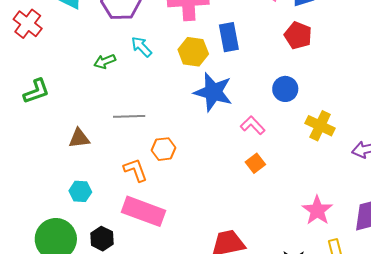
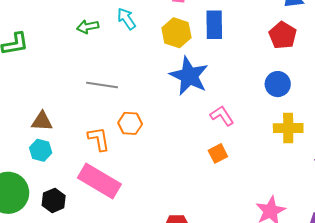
blue circle: (285, 89) -> (278, 84), moved
yellow cross: (320, 126) -> (288, 128), turned -36
brown triangle: (79, 138) -> (42, 121), moved

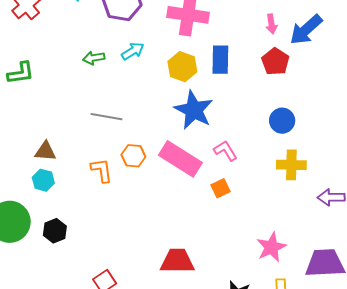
cyan arrow: (126, 19) -> (133, 51), turned 90
red pentagon: (283, 35) -> (275, 62), moved
pink rectangle: (99, 181) -> (180, 159), moved

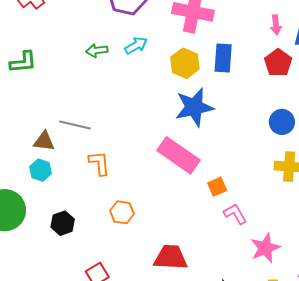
blue star: (194, 110) -> (194, 107), turned 30
gray line: (106, 117) -> (75, 125), moved
pink L-shape: (226, 151) -> (235, 214), moved
orange hexagon: (133, 156) -> (122, 212), moved
black hexagon: (55, 231) -> (63, 223), moved

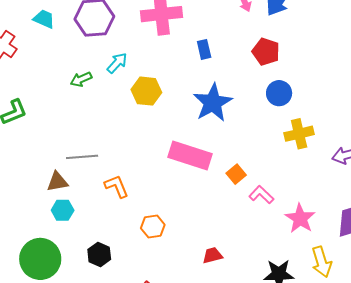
blue rectangle: (223, 58) -> (204, 49), size x0.7
yellow hexagon: (185, 63) -> (146, 91), moved
red pentagon: (278, 63) -> (266, 52), moved
blue star: (194, 107) -> (213, 103), moved
red trapezoid: (171, 257) -> (212, 255), size x0.6

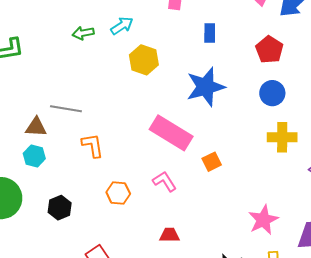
pink L-shape: (261, 195) -> (165, 181), moved

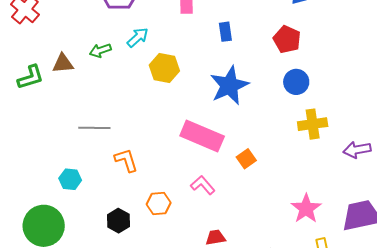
brown triangle: (36, 127) -> (63, 63), moved
black hexagon: (60, 208) -> (118, 221), moved

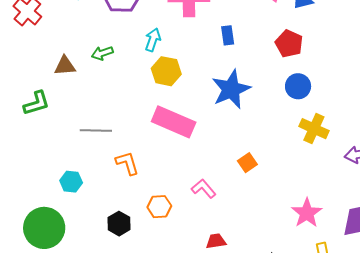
cyan arrow: (138, 37) -> (153, 40), moved, turned -30
green L-shape: (31, 77) -> (37, 103), moved
yellow cross: (313, 124) -> (314, 129), turned 32
pink rectangle: (202, 136) -> (174, 122), moved

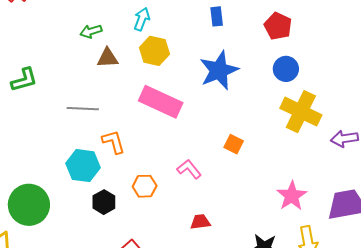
brown triangle: (65, 66) -> (108, 58), moved
yellow cross: (314, 129) -> (301, 112), size x1.4
orange square: (247, 163) -> (234, 144), turned -30
cyan hexagon: (71, 182) -> (83, 166), moved, size x1.5

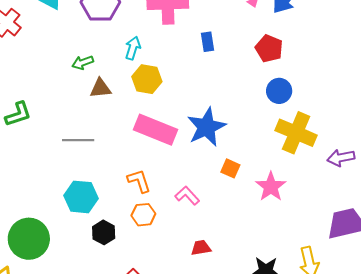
blue star: (219, 70) -> (206, 127), moved
orange L-shape: (114, 142) -> (139, 181), moved
pink star: (292, 196) -> (271, 187), moved

